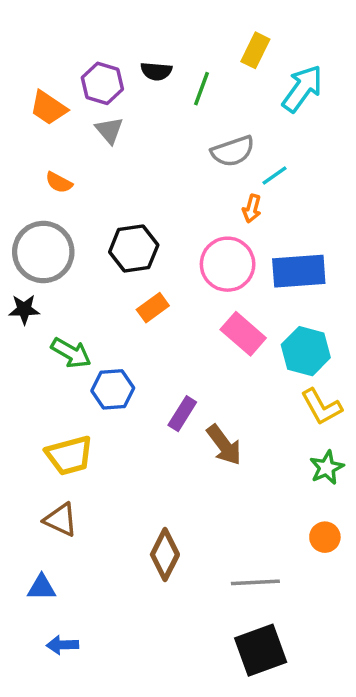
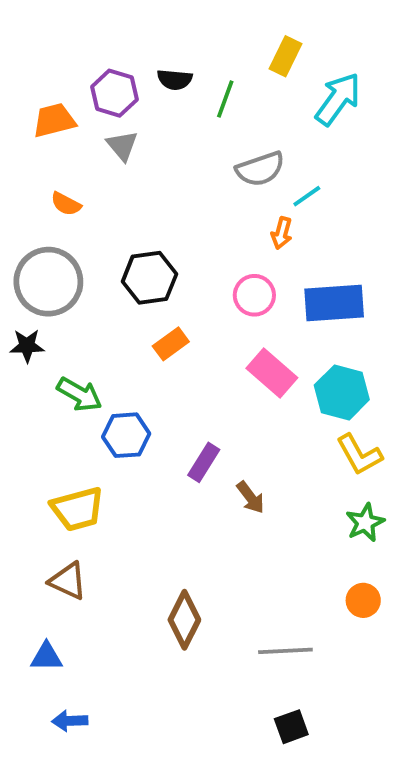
orange trapezoid: (48, 108) -> (54, 120), turned 132
pink circle: (228, 264) -> (254, 295), size x0.7
brown arrow: (224, 445) -> (250, 497), size x0.7
black square: (261, 650) -> (291, 727), size x0.6

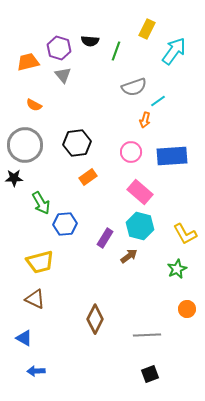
cyan hexagon: (342, 392) -> (140, 226), moved
green arrow: (79, 394) -> (41, 203), turned 30
brown arrow: (250, 497) -> (129, 256), turned -90
green star: (365, 523) -> (177, 269), moved
blue triangle: (46, 657) -> (24, 338), turned 30

